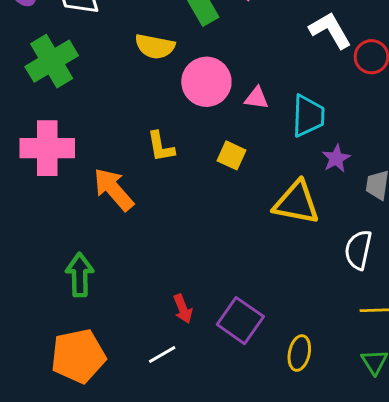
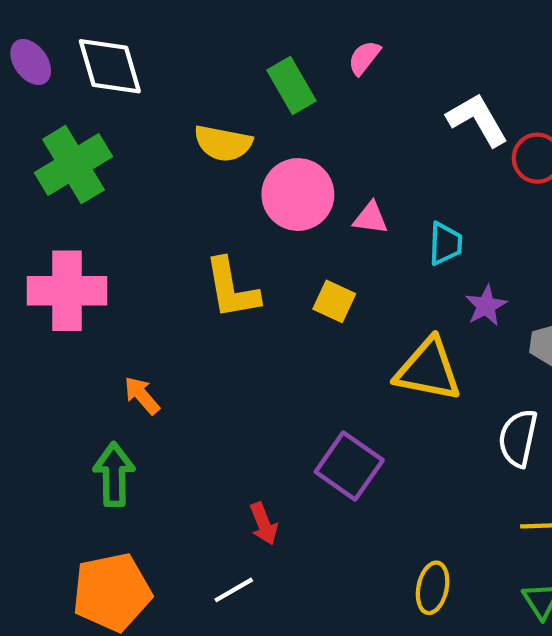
cyan trapezoid: (308, 116) -> (445, 244), size x0.7
yellow L-shape: (161, 147) -> (232, 289), size x1.4
orange arrow: (114, 189) -> (142, 395), moved, size x0.6
purple square: (240, 321) -> (349, 466), moved

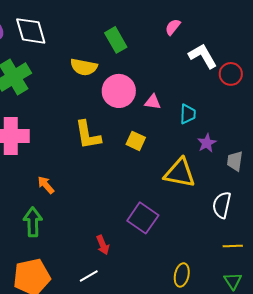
pink semicircle: (364, 58) -> (173, 27), moved

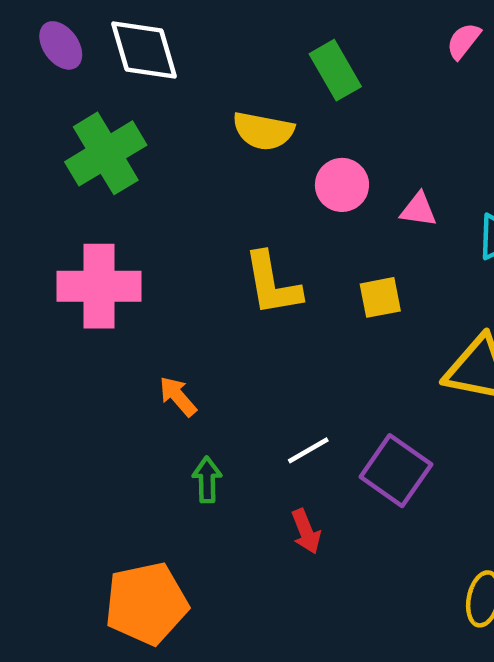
pink circle: (119, 91) -> (342, 185), size x0.7
yellow square: (136, 141) -> (380, 297), turned -36
green arrow: (33, 222) -> (207, 480), moved, size x0.7
white line: (89, 276) -> (308, 450), moved

